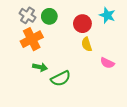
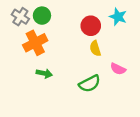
gray cross: (28, 15) -> (20, 17), moved
green circle: (49, 16) -> (42, 16), moved
green semicircle: (61, 78) -> (90, 84), moved

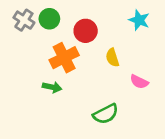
red circle: (91, 26) -> (86, 31), moved
orange cross: (35, 43) -> (64, 58), moved
green semicircle: (90, 84) -> (106, 114), moved

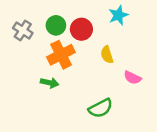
green circle: (49, 19) -> (56, 25), moved
gray cross: (24, 20) -> (23, 30), moved
cyan star: (139, 20) -> (118, 15), moved, turned 30

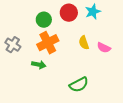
red circle: (81, 29) -> (69, 13), moved
gray cross: (23, 30) -> (13, 45), moved
pink semicircle: (132, 78) -> (104, 48), moved

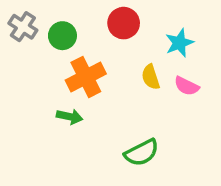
cyan star: (93, 12) -> (179, 43), moved
green circle: (44, 20) -> (62, 36), moved
gray cross: (13, 45) -> (23, 27), moved

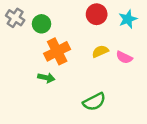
red circle: (124, 23) -> (97, 14), moved
cyan star: (179, 43) -> (128, 19), moved
yellow semicircle: (151, 77) -> (100, 51), turned 84

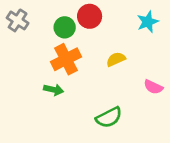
red circle: (97, 14) -> (90, 16), moved
green circle: (41, 24) -> (65, 27), moved
pink semicircle: (124, 57) -> (153, 87), moved

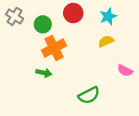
cyan star: (148, 22) -> (108, 16), moved
green circle: (65, 27) -> (43, 24), moved
yellow semicircle: (116, 59) -> (106, 41), moved

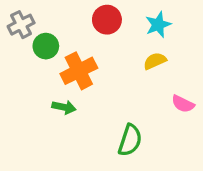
gray cross: (15, 16) -> (21, 25), turned 30
green circle: (43, 24) -> (46, 46), moved
green semicircle: (89, 95) -> (130, 140), turned -45

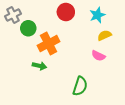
yellow semicircle: (155, 61) -> (104, 35), moved
pink semicircle: (183, 104) -> (98, 56), moved

